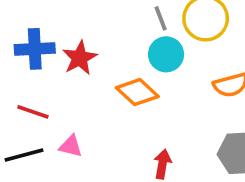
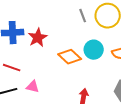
cyan circle: (166, 54) -> (94, 50), moved

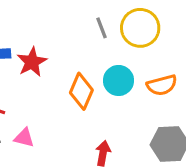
orange diamond: (70, 57) -> (81, 91), turned 70

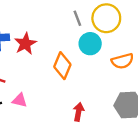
cyan circle: (119, 80) -> (90, 44), moved

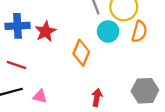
orange semicircle: (122, 61) -> (139, 31), moved, turned -60
pink triangle: (20, 100) -> (40, 96), moved

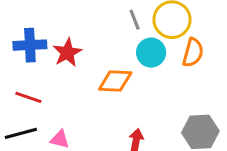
orange diamond: (81, 53) -> (115, 81), turned 70

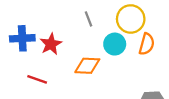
gray line: (135, 20) -> (88, 19), moved
red line: (28, 97) -> (37, 79), moved

